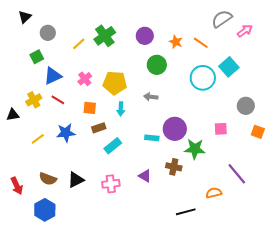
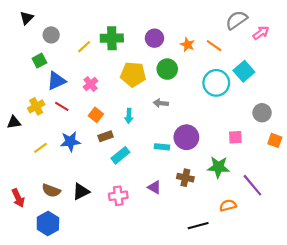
green cross: (105, 36) -> (112, 38), turned 35
yellow pentagon: (115, 83) -> (133, 74), moved
orange square: (90, 108) -> (96, 115), turned 32
green star: (195, 149) -> (218, 167), moved

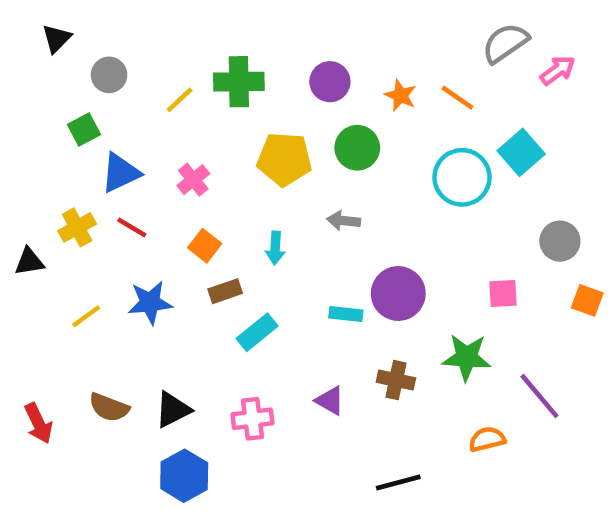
blue hexagon: (48, 224) -> (184, 476), moved
black line: (198, 226) -> (398, 483), moved

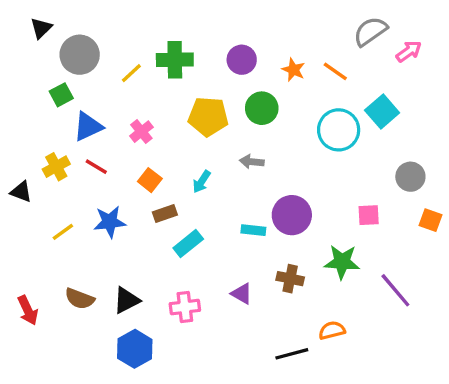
gray circle: (109, 75) -> (80, 55), size x1.5
cyan arrow: (275, 248) -> (202, 182), turned 30
black triangle: (29, 262) -> (21, 192), turned 30
orange semicircle: (487, 439) -> (332, 330), moved

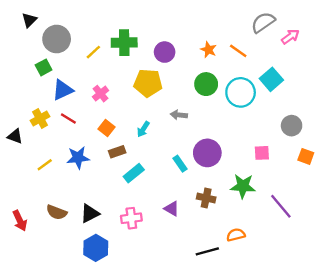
purple circle: (242, 60) -> (165, 52), moved
green circle: (262, 108) -> (206, 84), moved
cyan rectangle: (253, 230) -> (180, 164), turned 49

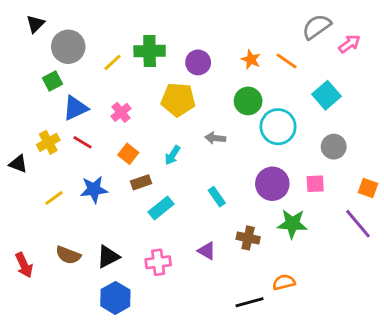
cyan circle: (241, 92) -> (278, 127), moved
gray circle: (292, 126) -> (334, 147), moved
purple circle: (207, 153) -> (272, 184), moved
purple line: (281, 206) -> (358, 224), moved

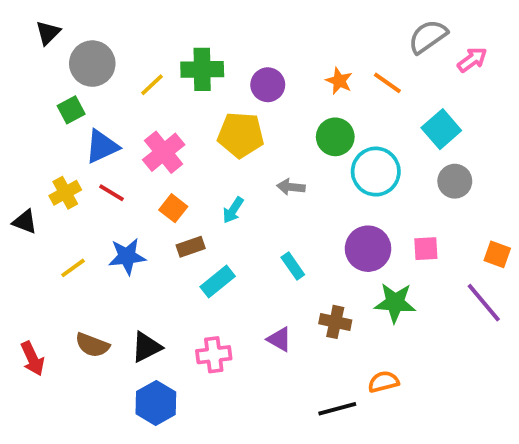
pink cross: (121, 112) -> (164, 152), size x1.5
gray circle: (334, 147) -> (455, 181), moved

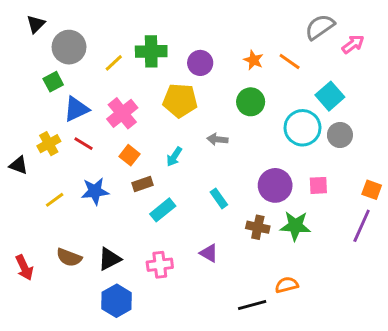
cyan circle: (376, 172) -> (303, 128), moved
purple line: (484, 303) -> (362, 226), turned 64
brown cross: (335, 322) -> (258, 227), moved

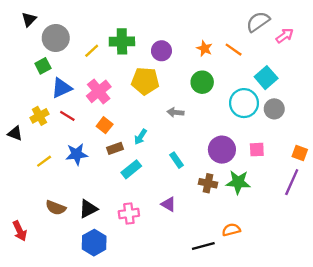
cyan arrow: (174, 157) -> (141, 137), moved
red arrow: (24, 268) -> (20, 231), moved

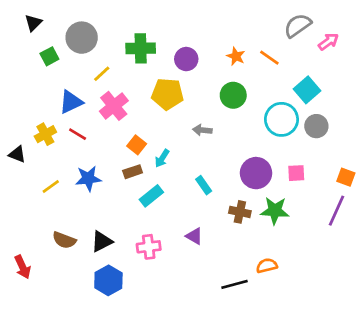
gray circle: (56, 38) -> (82, 38), moved
yellow line: (92, 51) -> (102, 74), moved
green square: (43, 66) -> (49, 56), moved
orange square: (105, 125) -> (137, 145), moved

